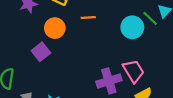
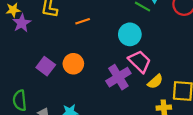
cyan circle: (132, 27) -> (130, 34), moved
orange circle: (55, 28) -> (73, 64), moved

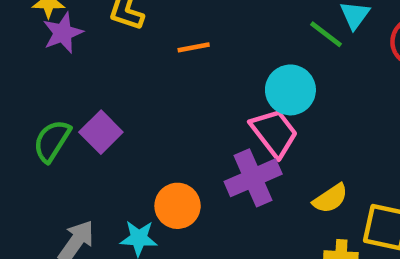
pink trapezoid: (140, 61) -> (274, 133), moved
orange circle: (73, 64) -> (178, 206), moved
green semicircle: (20, 100) -> (52, 141), moved, turned 30

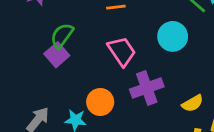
pink trapezoid: (274, 133) -> (122, 51), moved
green semicircle: (52, 141) -> (62, 36), moved

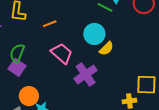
orange circle: (100, 102) -> (29, 96), moved
yellow semicircle: (193, 103) -> (106, 49), moved

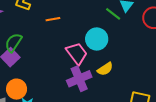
yellow semicircle: (106, 49) -> (105, 69), moved
pink trapezoid: (62, 53) -> (77, 53), moved

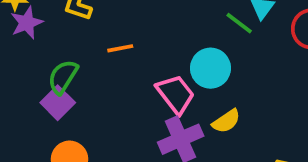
orange line: (53, 19) -> (120, 48), moved

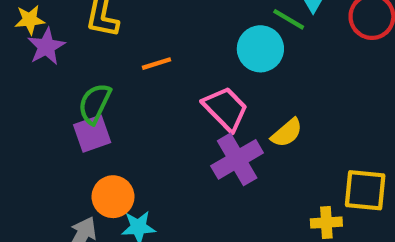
cyan circle: (210, 68) -> (260, 49), moved
purple square: (58, 103) -> (92, 134), turned 32

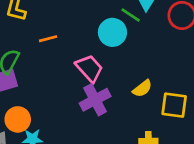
yellow semicircle: (287, 133) -> (142, 89), moved
yellow square: (365, 190) -> (174, 105), moved

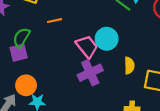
cyan circle: (112, 32) -> (107, 39), moved
yellow semicircle: (142, 89) -> (129, 66), turned -56

